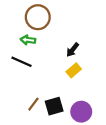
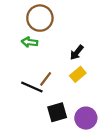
black line: (22, 62) -> (32, 87), moved
brown line: (33, 104) -> (46, 79), moved

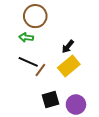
yellow rectangle: (78, 74) -> (69, 66), size x1.5
black line: (32, 87) -> (28, 62), moved

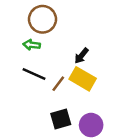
yellow rectangle: (69, 66) -> (83, 79), turned 70
brown line: (40, 70) -> (58, 84), moved

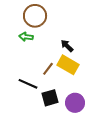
black arrow: (81, 56) -> (67, 46), turned 96
black line: (34, 74) -> (28, 84), moved

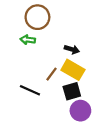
black arrow: (67, 46) -> (72, 49), turned 152
black square: (50, 98) -> (72, 91), moved

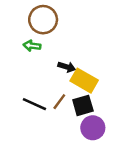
black arrow: (72, 49) -> (67, 67), moved
brown line: (51, 74) -> (59, 102), moved

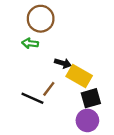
brown line: (59, 102) -> (49, 89), moved
black square: (83, 105) -> (91, 98), moved

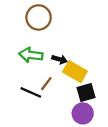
green arrow: (30, 43) -> (31, 55), moved, size x1.5

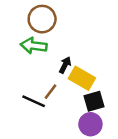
green arrow: (31, 55) -> (34, 46), moved
black arrow: (60, 59) -> (65, 65), turned -80

